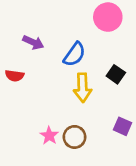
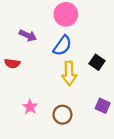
pink circle: (108, 17) -> (66, 14), moved
pink star: (49, 136) -> (30, 107), moved

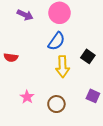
purple arrow: (28, 35) -> (25, 15), moved

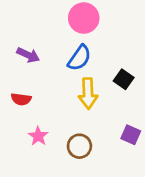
purple arrow: (25, 15) -> (28, 55), moved
red semicircle: (11, 57) -> (21, 99), moved

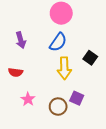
purple arrow: (28, 55) -> (21, 40), turned 49
purple square: (131, 135) -> (77, 98), moved

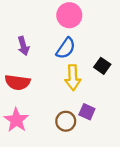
red semicircle: (16, 72) -> (17, 82), size x1.5
pink star: (28, 99) -> (16, 120), moved, size x1.5

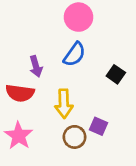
purple arrow: (23, 46) -> (36, 66), moved
yellow arrow: (73, 78) -> (64, 104), moved

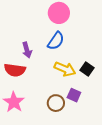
black square: (116, 74) -> (87, 69), moved
yellow arrow: (64, 104) -> (65, 69), moved, turned -65

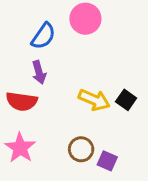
blue semicircle: (56, 41) -> (43, 36), moved
purple square: (74, 95) -> (107, 161), moved

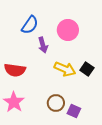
pink circle: (85, 19) -> (68, 30), moved
purple arrow: (39, 72) -> (43, 45), moved

